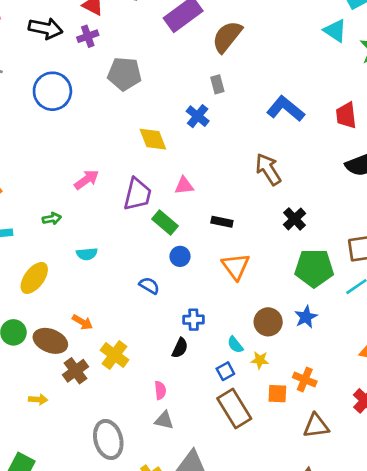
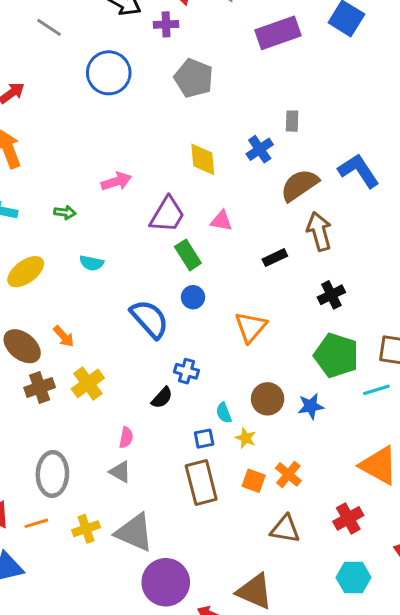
brown semicircle: (227, 37) -> (300, 185), moved
black rectangle: (222, 222) -> (275, 258), moved, turned -54
blue semicircle: (149, 286) -> (149, 319), size x1.8

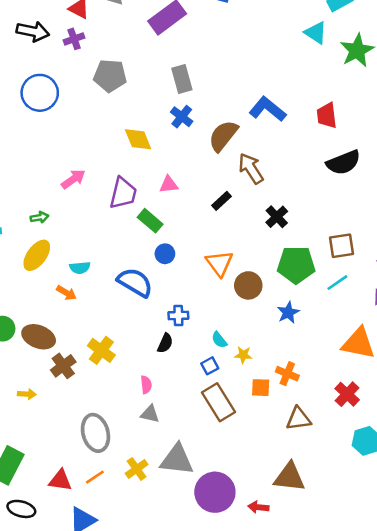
gray rectangle: (292, 121) -> (182, 79), moved, size x1.5
cyan semicircle: (92, 263) -> (80, 268), moved
yellow ellipse: (26, 272) -> (37, 255), moved
orange arrow: (64, 336) -> (66, 293), moved
brown circle: (268, 399) -> (248, 285), moved

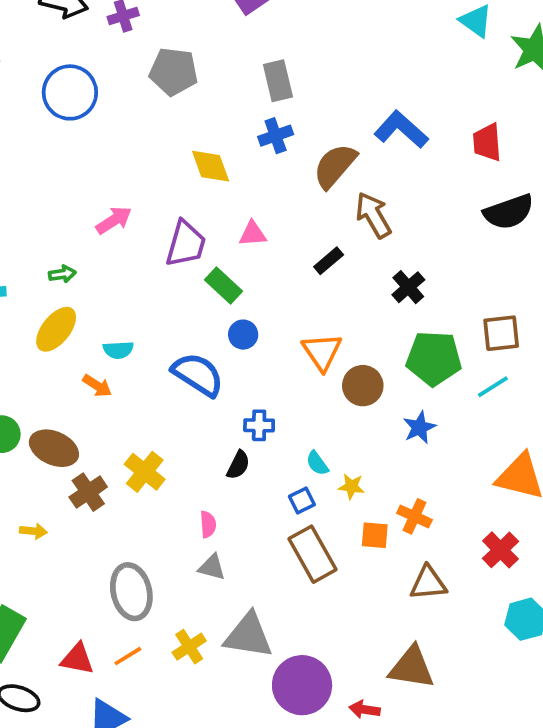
blue cross: (182, 117) -> (276, 136), turned 30

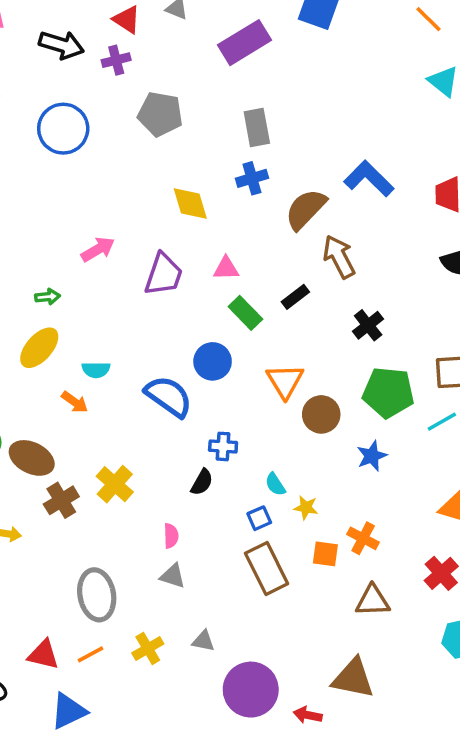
green rectangle: (224, 285) -> (245, 313), moved
blue circle: (243, 335) -> (213, 361), size x1.4
gray triangle: (248, 635) -> (203, 641), size x0.5

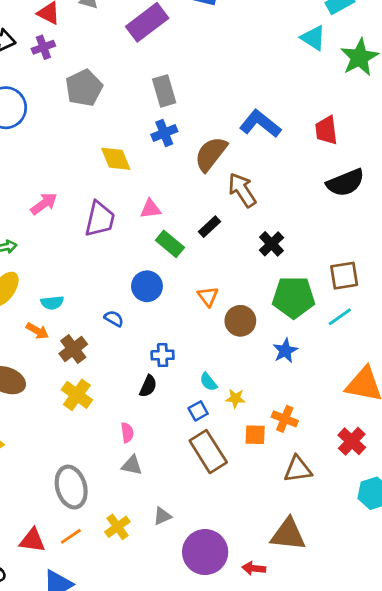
gray pentagon: (160, 114) -> (84, 88), turned -30
orange triangle: (285, 381) -> (208, 296), size x0.7
blue semicircle: (169, 396) -> (114, 319), size x0.5
brown cross: (61, 500) -> (73, 349), moved
gray triangle: (203, 641) -> (162, 516), turned -30

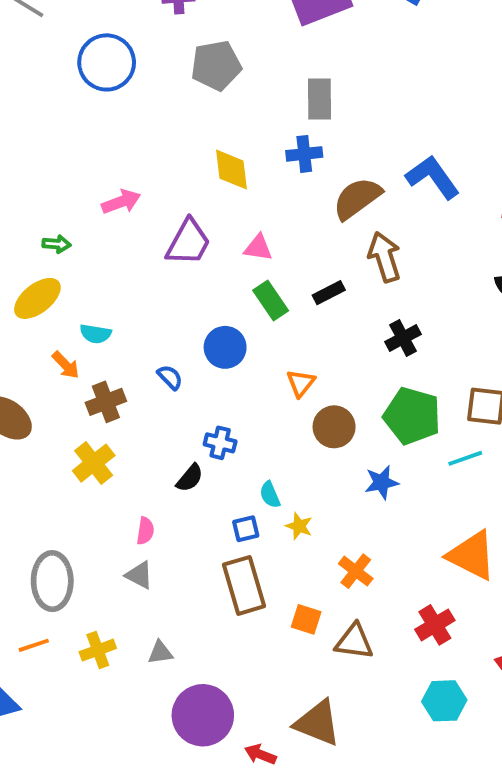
orange square: (255, 435) -> (306, 619), moved

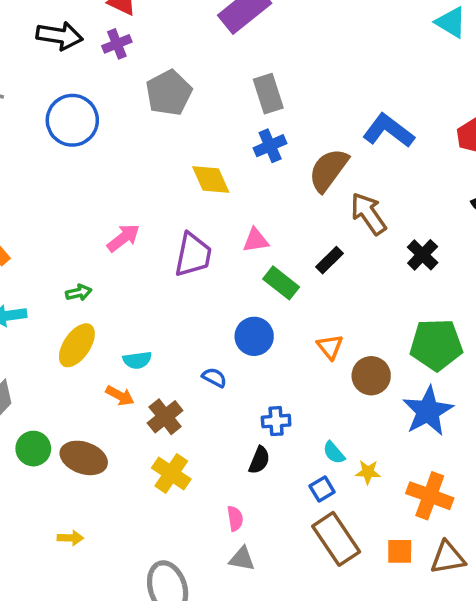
black cross: (403, 338) -> (423, 255), moved
blue star: (382, 482) -> (428, 411), size x1.6
orange cross: (356, 571) -> (430, 496), size x1.4

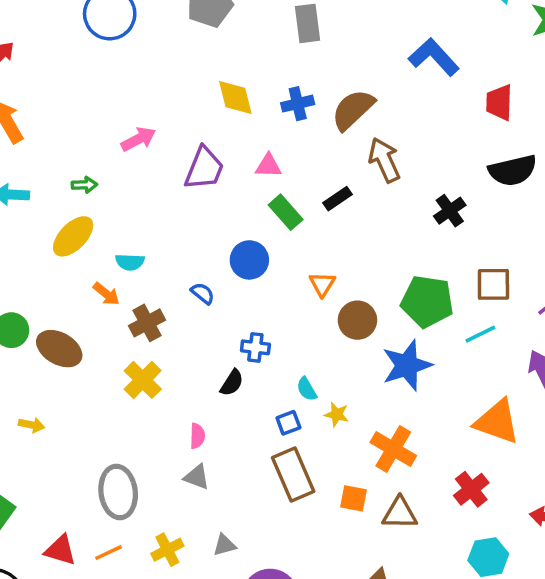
blue L-shape: (388, 131) -> (434, 57), moved
blue cross: (270, 146) -> (298, 104), moved
black cross: (423, 255) -> (450, 211), moved

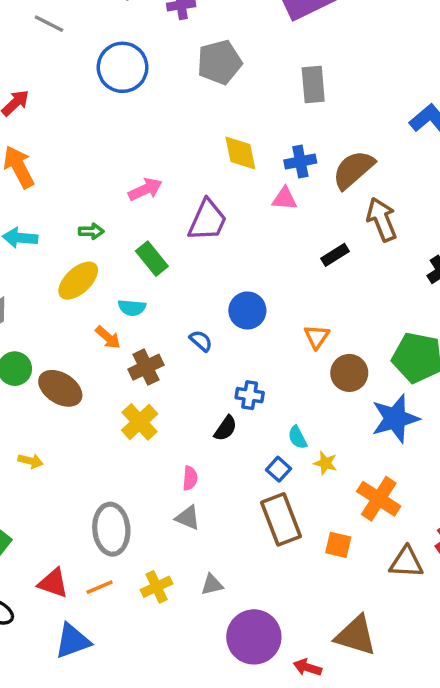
pink triangle: (268, 166) -> (285, 199), moved
green rectangle: (286, 212) -> (152, 259), moved
blue square: (288, 423) -> (278, 469), turned -30
brown triangle: (400, 513) -> (406, 562), moved

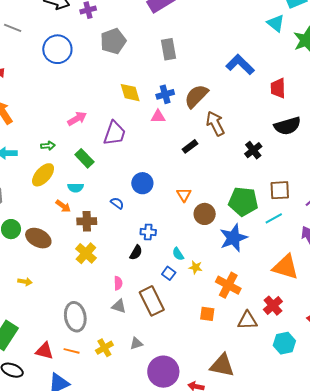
brown cross: (146, 367) -> (87, 221), turned 30
brown rectangle: (281, 519) -> (152, 301), moved
orange line: (100, 587) -> (72, 351), turned 42

